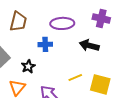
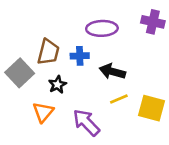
brown trapezoid: (18, 21) -> (48, 52), moved
black arrow: (89, 45) -> (112, 72), moved

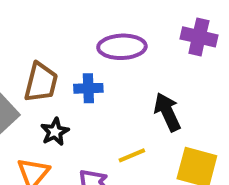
black arrow: (112, 72) -> (167, 112), moved, turned 50
yellow line: (119, 99) -> (132, 155), moved

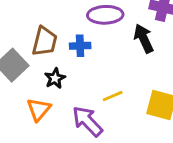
black arrow: (167, 112) -> (144, 38), moved

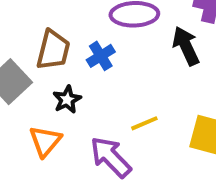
blue cross: (80, 46) -> (101, 56), turned -30

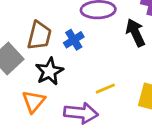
black star: (67, 99) -> (49, 71), size x1.4
purple arrow: (111, 157) -> (81, 113), turned 140

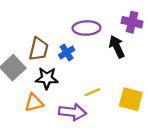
black star: (49, 71) -> (47, 78), turned 30
orange triangle: (34, 102) -> (34, 103), turned 36

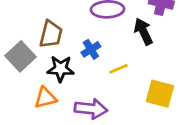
blue cross: (67, 53) -> (91, 49), moved
yellow line: (92, 92) -> (119, 69), moved

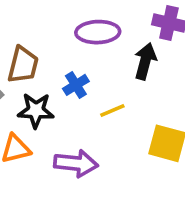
black arrow: (143, 31) -> (145, 61), turned 40

